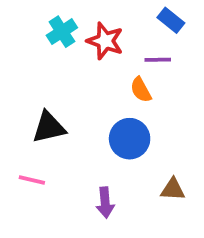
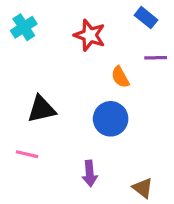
cyan cross: (62, 32) -> (24, 27), moved
purple line: (158, 60) -> (156, 58), moved
brown triangle: (173, 189) -> (143, 188), moved, turned 35

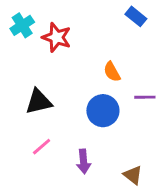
red star: (90, 35) -> (57, 37), moved
purple line: (156, 58) -> (145, 97), moved
pink line: (27, 154) -> (42, 147), moved, turned -54

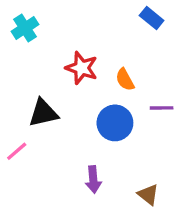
red star: (57, 37) -> (82, 68), moved
pink line: (42, 147) -> (17, 151), moved

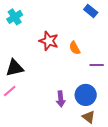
black triangle: (43, 113) -> (15, 68), moved
blue circle: (115, 123) -> (86, 95), moved
purple arrow: (93, 180) -> (61, 99), moved

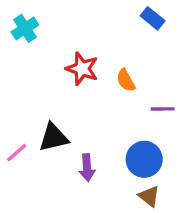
black triangle: (15, 68) -> (54, 137), moved
purple arrow: (61, 99) -> (87, 168), moved

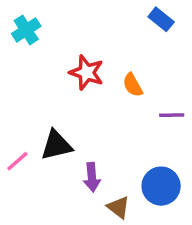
blue circle: (144, 159) -> (161, 186), moved
brown triangle: (149, 196) -> (118, 207), moved

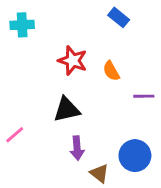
blue rectangle: (161, 19) -> (119, 17), moved
cyan cross: (26, 30) -> (22, 25), turned 30
black triangle: (56, 145) -> (67, 110), moved

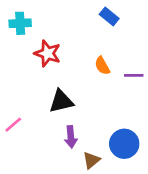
red star: (73, 61) -> (48, 53), moved
purple line: (144, 96) -> (134, 75), moved
brown triangle: (99, 173) -> (91, 160), turned 42

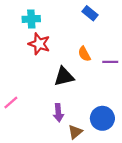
cyan cross: (20, 23) -> (31, 19), moved
black triangle: (61, 101) -> (64, 77), moved

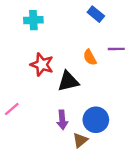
red star: (39, 44) -> (42, 65), moved
purple line: (110, 62) -> (116, 49), moved
blue circle: (102, 118) -> (96, 120), moved

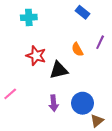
purple line: (116, 49) -> (100, 42), turned -64
brown triangle: (80, 140) -> (97, 121), moved

